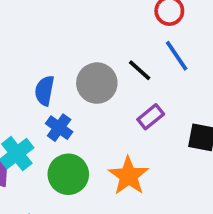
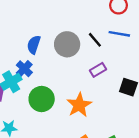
blue line: (177, 56) -> (119, 34), turned -54
blue cross: (59, 128) -> (24, 69), moved

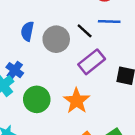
blue semicircle: (34, 45) -> (27, 31), moved
purple rectangle: (98, 70) -> (92, 62), size x1.5

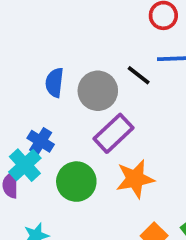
purple rectangle: (92, 62) -> (113, 133), moved
orange star: (77, 101) -> (135, 179), turned 30

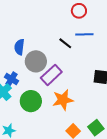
gray circle: (98, 91) -> (36, 61), moved

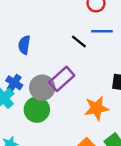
gray circle: (36, 61) -> (42, 88), moved
orange star: (63, 100) -> (96, 108), moved

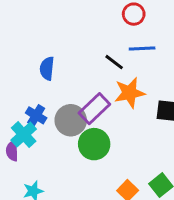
orange star: (96, 108) -> (130, 93), moved
green circle: (37, 110) -> (94, 144), moved

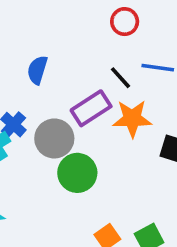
red circle: (134, 14) -> (125, 22), moved
purple rectangle: (94, 109) -> (91, 108), moved

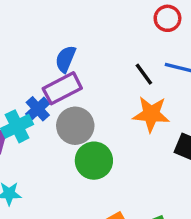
red circle: (125, 22) -> (167, 18), moved
purple rectangle: (91, 108) -> (62, 88), moved

